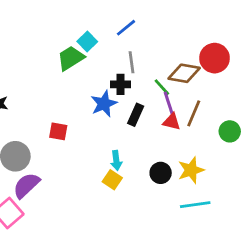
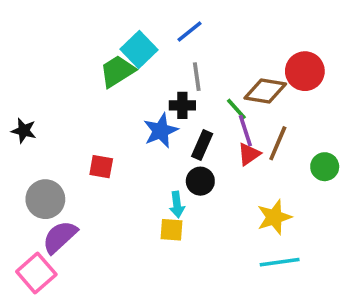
cyan square: (87, 41) -> (139, 50), size x1.4
red triangle: (172, 122) -> (249, 154), turned -48
black circle: (161, 173) -> (200, 181), moved
yellow square: (112, 180) -> (171, 230), turned -30

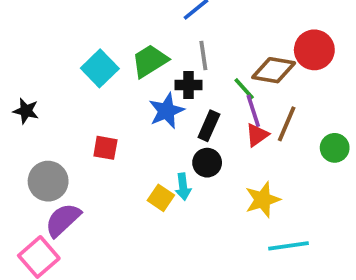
cyan square: (139, 50) -> (100, 68), moved
green trapezoid: (117, 71) -> (150, 61), moved
yellow star: (274, 217) -> (263, 200), moved
yellow square: (171, 230) -> (161, 198), moved, turned 30

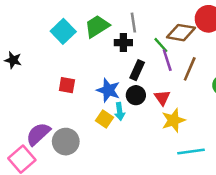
blue star: (166, 111) -> (108, 90), moved, turned -30
red triangle: (257, 135) -> (162, 98), moved, turned -30
gray circle: (48, 181) -> (66, 142), moved

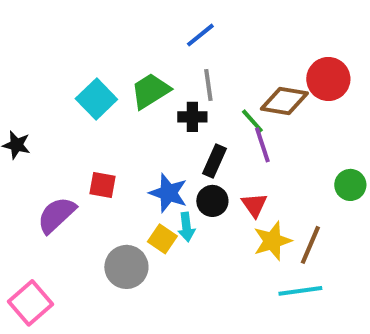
brown line: (190, 69) -> (310, 245), moved
purple semicircle: (38, 134) -> (56, 215), moved
gray circle: (66, 142) -> (126, 267), moved

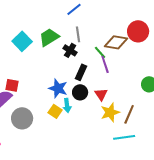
black cross: (192, 117) -> (70, 50), turned 32
red square: (102, 185) -> (12, 85), moved
gray circle: (126, 267) -> (22, 118), moved

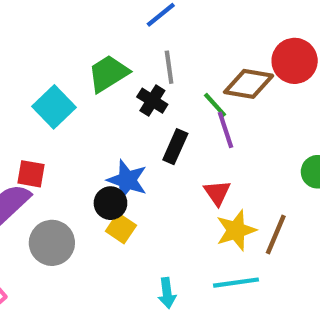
cyan square: (22, 41) -> (54, 107), moved
black circle: (80, 92) -> (110, 203), moved
cyan arrow: (67, 105) -> (167, 293), moved
cyan line: (124, 137) -> (236, 283), moved

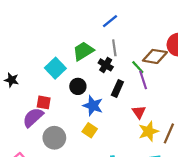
black circle: (110, 203) -> (78, 86), moved

